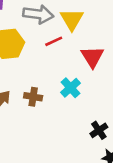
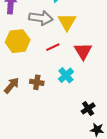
red line: (54, 41) -> (53, 47), moved

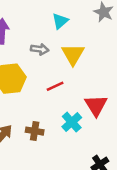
gray arrow: (41, 18) -> (40, 49), size x0.6
red triangle: (83, 51) -> (96, 105), moved

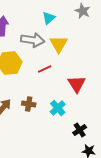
gray arrow: (40, 49) -> (33, 40), size x1.6
cyan cross: (72, 122) -> (58, 108), moved

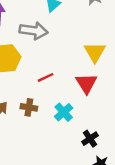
yellow triangle: (59, 44) -> (95, 52), moved
red line: (45, 69) -> (46, 77), moved

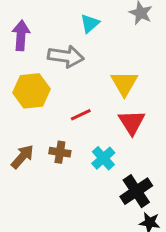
yellow triangle: (95, 52) -> (124, 83), moved
black cross: (90, 139) -> (136, 191), size x1.5

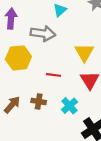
red line: (81, 115) -> (54, 75), turned 32

